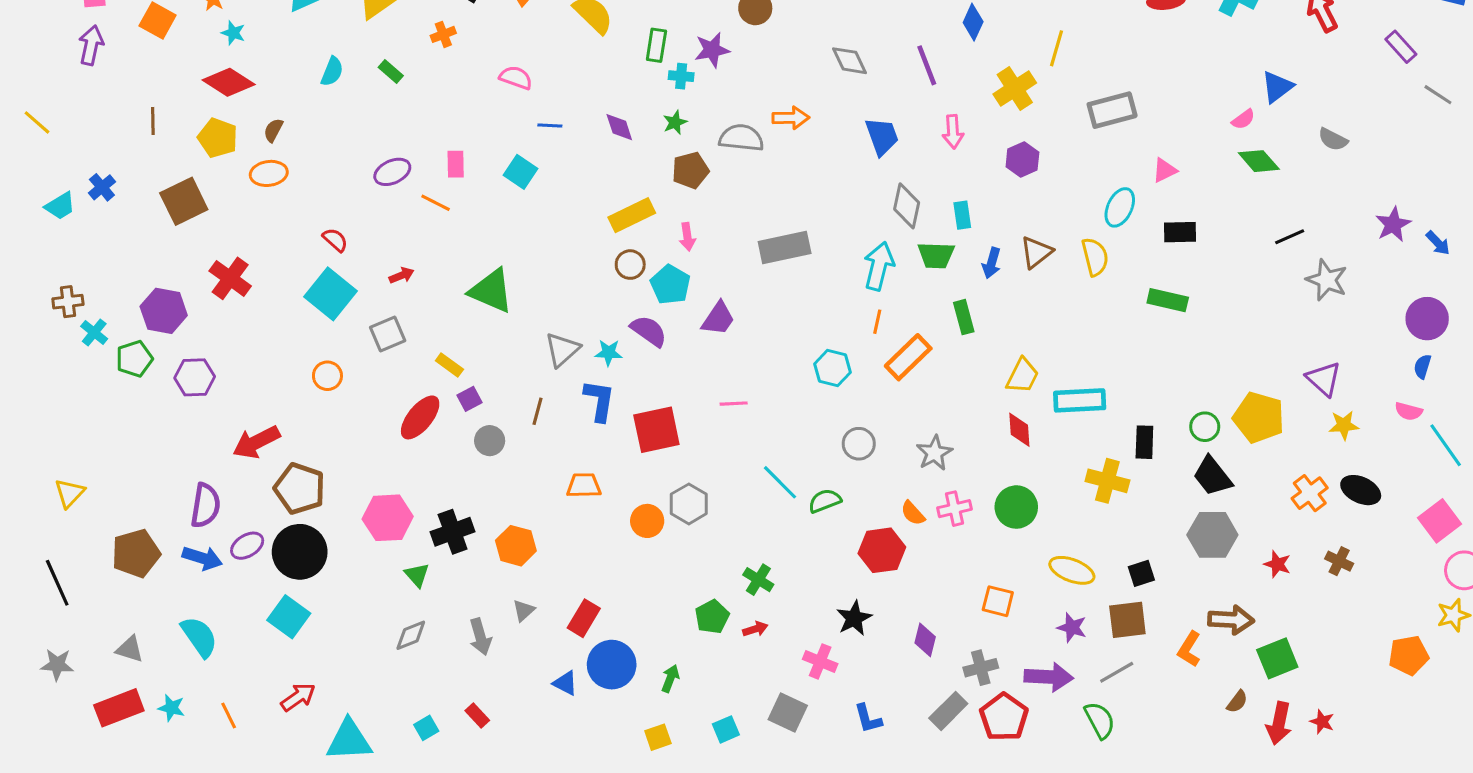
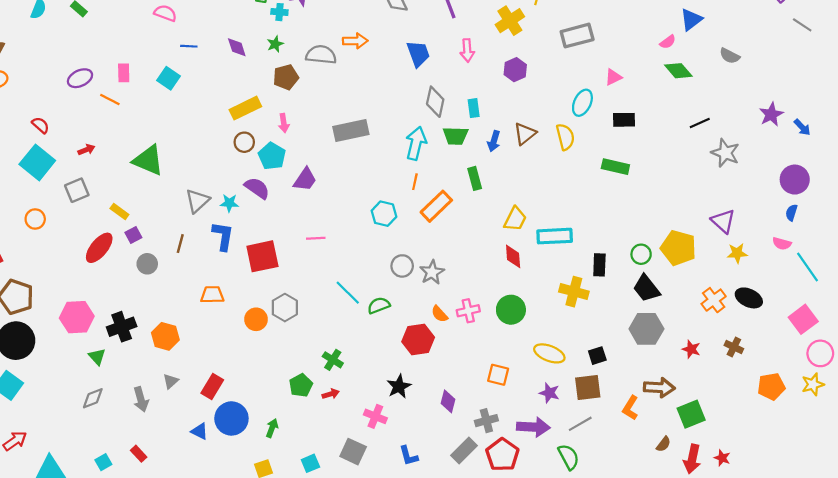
gray star: (934, 453) -> (432, 272), moved
orange pentagon: (1409, 655) -> (771, 386), moved

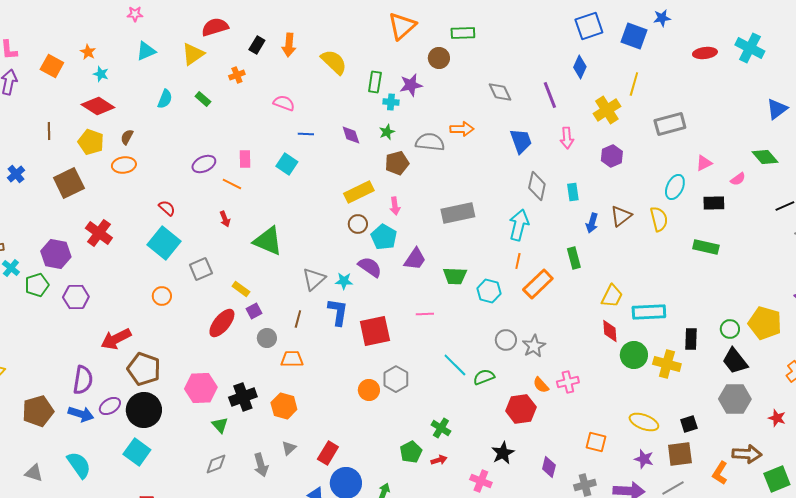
pink semicircle: (668, 42) -> (738, 179), moved
green trapezoid: (455, 136) -> (455, 276), moved
red arrow: (86, 150) -> (225, 219), moved, turned 91
orange trapezoid: (212, 295) -> (292, 359), moved
green circle: (511, 310) -> (634, 355), moved

